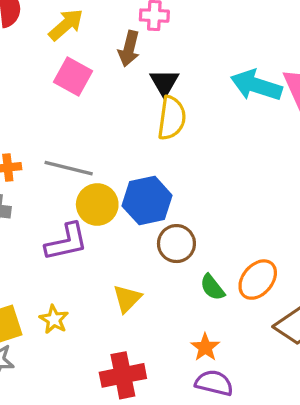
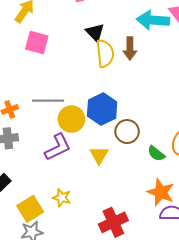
brown arrow: (129, 49) -> (130, 48), moved
yellow triangle: (127, 299) -> (99, 155), moved
orange star: (205, 347) -> (161, 192), size x1.5

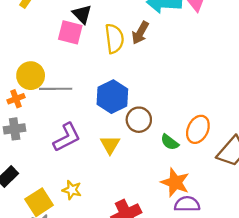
black triangle: (95, 32) -> (82, 14), moved
pink square: (37, 43) -> (70, 32), moved
brown arrow: (130, 48) -> (140, 33), turned 30
yellow circle: (71, 119) -> (31, 76), moved

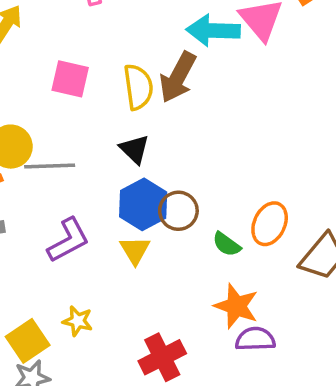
black triangle: (82, 14) -> (134, 149), moved
brown arrow: (140, 33) -> (178, 77), size x1.4
blue hexagon: (112, 97) -> (143, 204), moved

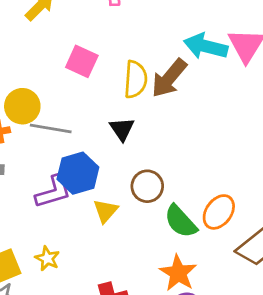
blue hexagon: (143, 204) -> (78, 173), moved
green semicircle: (227, 244) -> (181, 221), size x1.5

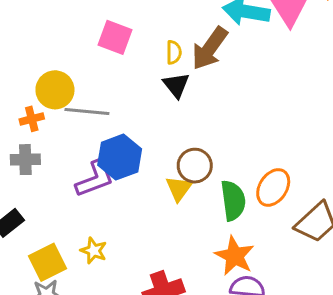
yellow semicircle: (136, 79) -> (174, 52), size x0.6
black triangle: (122, 129) -> (176, 85), moved
yellow triangle: (106, 211) -> (179, 188), moved
green semicircle: (181, 221) -> (233, 201), turned -141

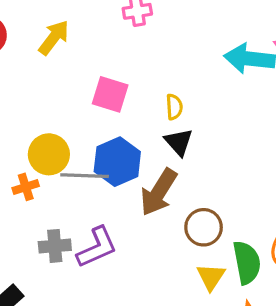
brown arrow: (210, 48) -> (159, 192), moved
blue hexagon: (120, 157) -> (117, 162), moved
gray cross: (25, 160) -> (55, 246), moved
yellow triangle: (179, 188) -> (211, 277), moved

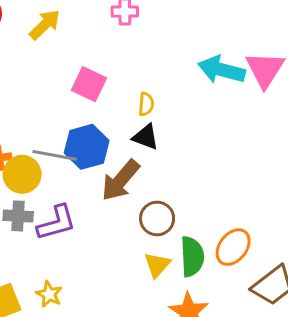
black triangle: (179, 142) -> (146, 137), turned -36
yellow circle: (49, 154) -> (22, 174), moved

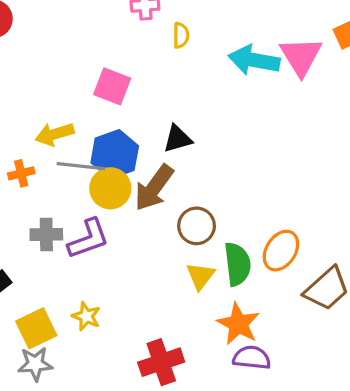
yellow arrow: (45, 25) -> (55, 134), moved, turned -148
yellow semicircle: (146, 104) -> (181, 35), moved
black triangle: (146, 137) -> (178, 139), turned -32
yellow circle: (22, 174) -> (110, 188), moved

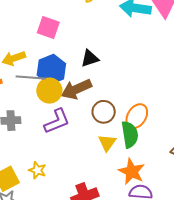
brown arrow: (154, 188) -> (76, 89), turned 32
purple L-shape: (88, 239) -> (57, 121), moved
orange ellipse: (281, 251) -> (137, 116), moved

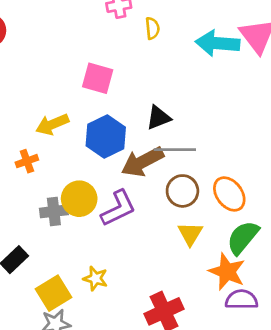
gray line: (31, 77) -> (175, 150), moved
yellow circle: (49, 91) -> (79, 199), moved
orange ellipse: (137, 116) -> (229, 194), turned -65
green semicircle: (130, 135) -> (243, 237), moved, turned -128

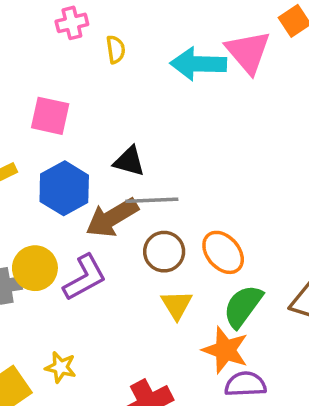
black triangle: (158, 118) -> (129, 161), turned 40

